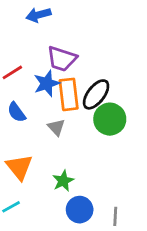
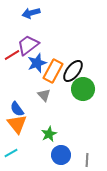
purple trapezoid: (62, 59) -> (28, 45), moved, turned 125
orange rectangle: (69, 94) -> (53, 71), turned 35
blue semicircle: (17, 112) -> (17, 109), moved

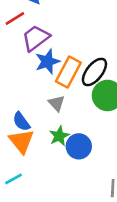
red line: (12, 55) -> (15, 18), moved
green star: (49, 134) -> (59, 136), moved
blue circle: (61, 155) -> (79, 146), moved

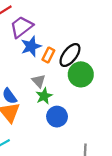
orange rectangle: (68, 72) -> (48, 55), size x0.6
green star: (59, 136) -> (44, 96), moved

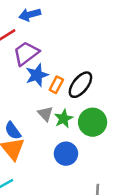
green circle: (81, 74) -> (93, 122), moved
green star: (44, 96) -> (64, 119), moved

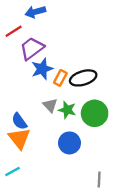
black ellipse: (80, 85) -> (83, 78), turned 35
green star: (64, 119) -> (67, 110), turned -30

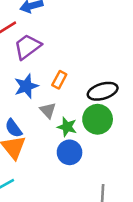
blue star: (42, 69) -> (26, 86), moved
black ellipse: (83, 78) -> (103, 91), moved
green star: (67, 110) -> (67, 127), moved

